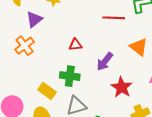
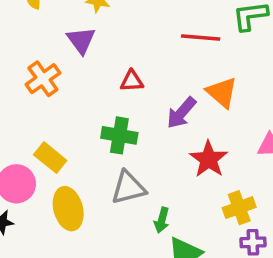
purple triangle: (34, 19) -> (81, 40), moved, turned -30
orange triangle: (139, 47) -> (222, 92), moved
yellow rectangle: (47, 91) -> (50, 158), moved

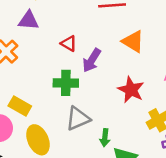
purple triangle: (81, 40) -> (29, 20), turned -40
red triangle: (132, 81) -> (69, 43), turned 42
purple arrow: (181, 113) -> (92, 60), moved

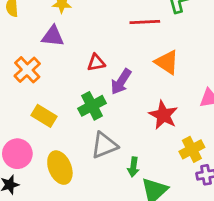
red triangle: (69, 43) -> (96, 63), turned -42
green cross: (66, 83) -> (92, 106), turned -30
yellow rectangle: (20, 106) -> (44, 116), moved

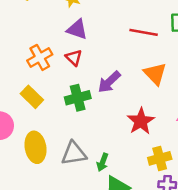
purple triangle: (53, 36) -> (77, 29), moved
red triangle: (96, 63) -> (74, 58), moved, turned 42
orange cross: (27, 70) -> (40, 57), moved
gray triangle: (104, 145) -> (74, 154), moved

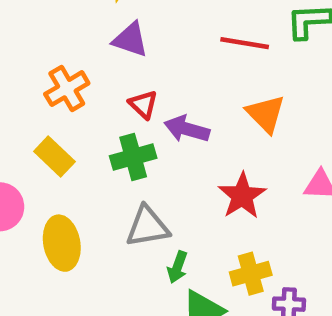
red triangle: (74, 58) -> (143, 105), moved
purple arrow: (109, 82) -> (187, 129), turned 60
gray triangle: (74, 154) -> (147, 227), moved
yellow cross: (160, 158) -> (251, 274), moved

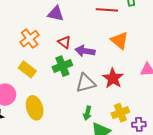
gray triangle: (147, 227) -> (86, 83), moved

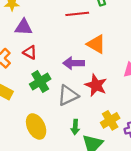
red triangle: (64, 42) -> (30, 52), moved
purple arrow: (85, 51) -> (74, 63), moved
yellow ellipse: (35, 108) -> (36, 126), moved

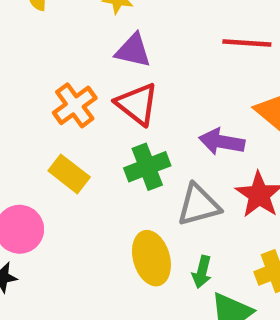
red triangle: (30, 52) -> (137, 104), size x1.5
yellow ellipse: (36, 126) -> (151, 258), moved

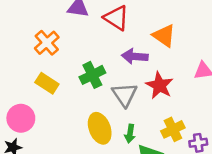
red triangle: (137, 104) -> (116, 18), moved
gray triangle: (199, 205) -> (125, 95), turned -44

